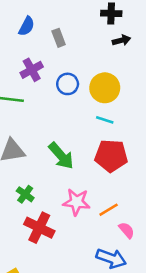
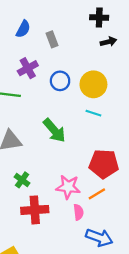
green arrow: (61, 156) -> (54, 130), moved
red pentagon: (111, 156) -> (104, 164), moved
red cross: (39, 228) -> (35, 210), turned -30
pink semicircle: (127, 230) -> (78, 212), moved, turned 35

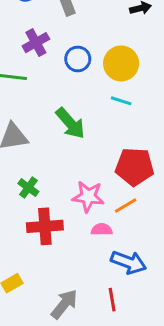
pink semicircle: (78, 212) -> (102, 229), turned -84

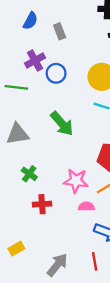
blue circle: (78, 59) -> (56, 73), moved
red cross: (45, 226) -> (42, 204), size x0.7

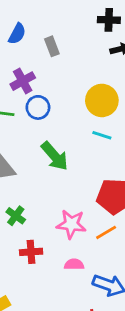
blue circle: (56, 73) -> (38, 107), moved
pink semicircle: (86, 206) -> (74, 264), moved

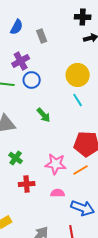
cyan line: (102, 135) -> (78, 100), turned 40
green arrow: (55, 156) -> (44, 115), size x0.7

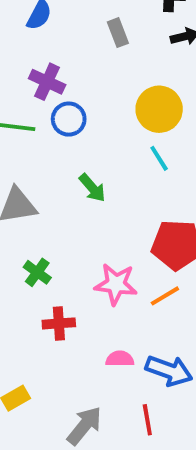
gray rectangle: (42, 36) -> (118, 33), moved
purple cross: (21, 61) -> (47, 82), turned -36
pink semicircle: (58, 193) -> (120, 359), moved

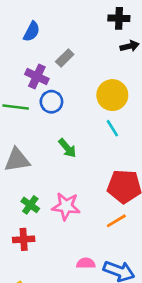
gray rectangle: (118, 33) -> (65, 58), moved, turned 66
pink star: (116, 284) -> (66, 206), moved
red cross: (59, 323) -> (24, 239), moved

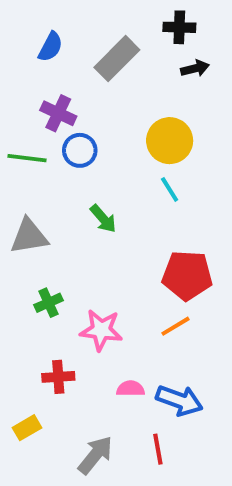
gray rectangle: (65, 58) -> (117, 59), moved, size x1.6
green cross: (30, 205) -> (49, 303), turned 30
pink star: (66, 206) -> (101, 330), moved
red cross: (24, 239) -> (58, 377), moved

